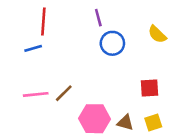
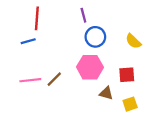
yellow semicircle: (157, 34) -> (133, 41), moved
pink hexagon: (94, 119) -> (90, 67), moved
brown triangle: (125, 123) -> (106, 93), moved

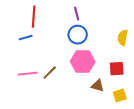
blue circle: (95, 37) -> (78, 35), moved
yellow semicircle: (133, 41) -> (123, 38), turned 56

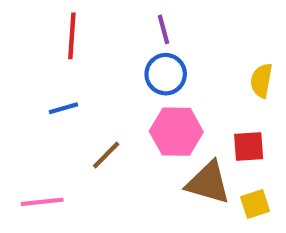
blue line: (26, 38) -> (63, 108), moved
pink line: (28, 74) -> (42, 202), moved
brown triangle: (98, 86) -> (208, 183), size x1.6

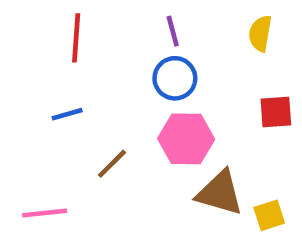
yellow semicircle: (261, 81) -> (260, 33), moved
red square: (249, 147) -> (276, 112), moved

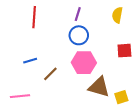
purple line: (173, 31) -> (78, 14), turned 32
blue line: (67, 114) -> (30, 61), moved

